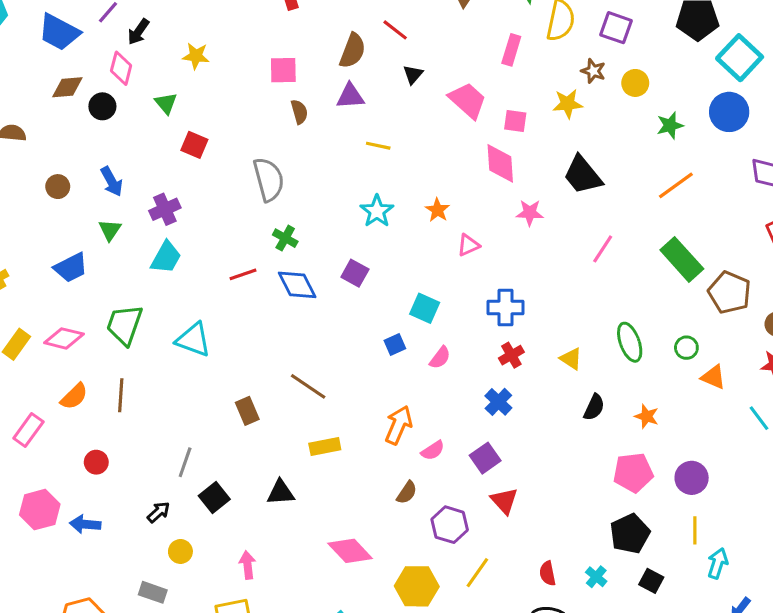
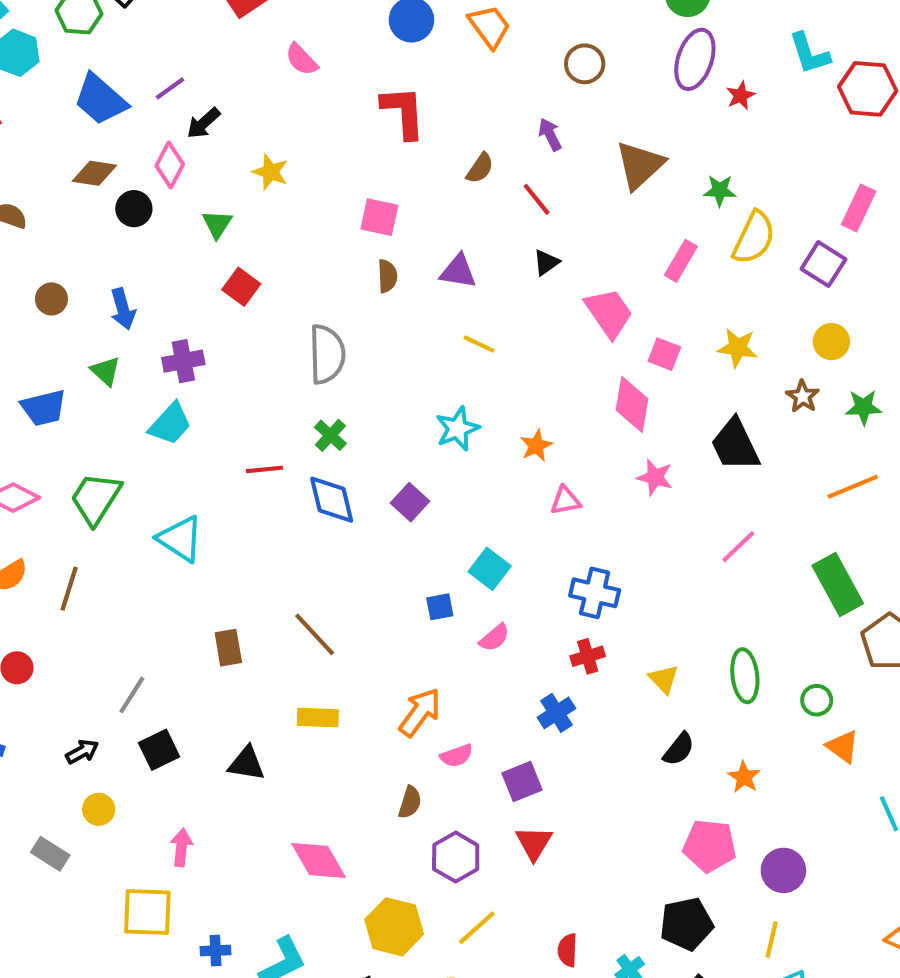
brown semicircle: (353, 51) -> (480, 168), moved, size x0.7
brown star: (593, 71) -> (803, 396), moved
green triangle: (110, 230) -> (106, 371), turned -35
brown semicircle: (407, 493) -> (410, 802), turned -30

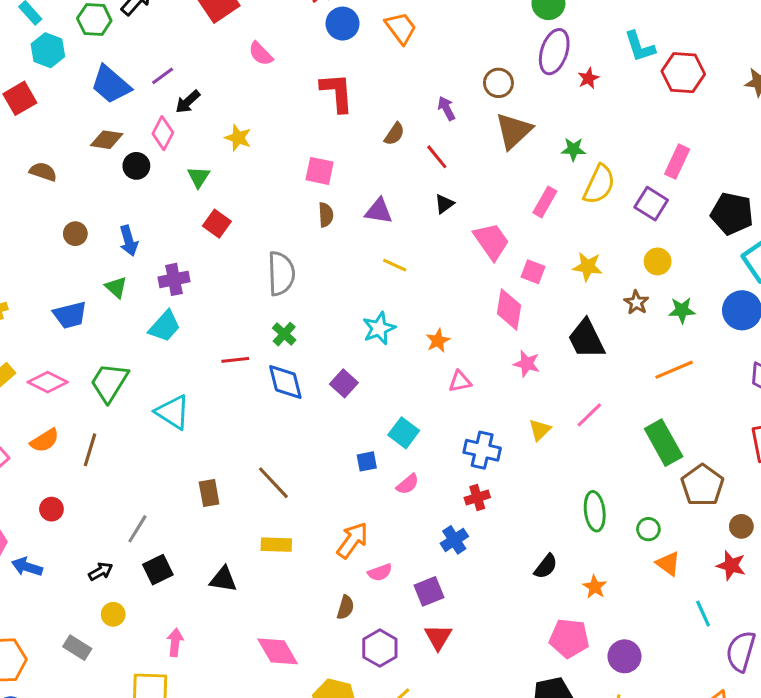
brown circle: (585, 64) -> (498, 83), moved
yellow triangle: (664, 679) -> (540, 430), moved, turned 30

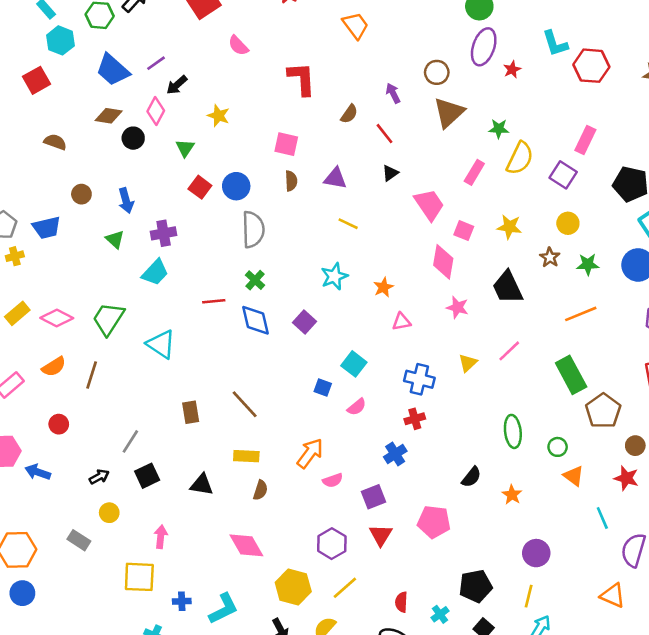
blue circle: (342, 24) -> (236, 186), moved
blue trapezoid: (70, 315) -> (47, 228), moved
blue square: (367, 461) -> (323, 387), turned 30
brown semicircle: (345, 607) -> (260, 490), moved
pink pentagon: (569, 638) -> (434, 522), moved

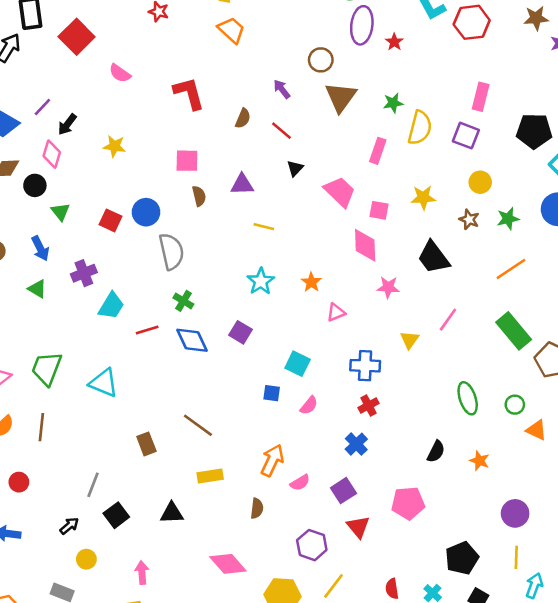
green triangle: (185, 148) -> (60, 212), moved
cyan trapezoid: (155, 272) -> (111, 306), moved
brown semicircle: (260, 490) -> (257, 508), moved

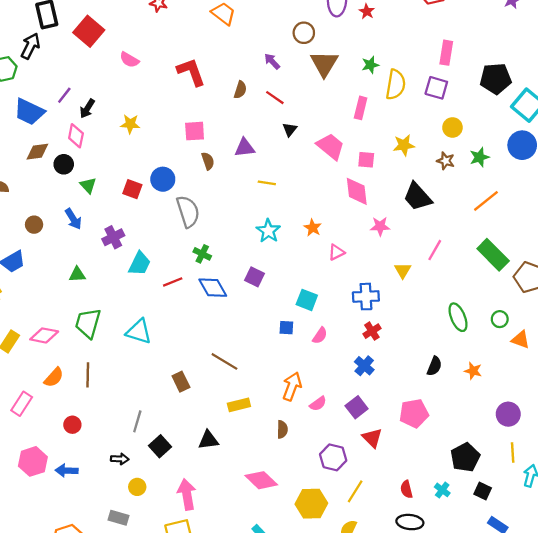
green triangle: (37, 289) -> (77, 275), moved, turned -30
black arrow: (69, 526) -> (120, 459), turned 48
pink arrow: (142, 573) -> (187, 494), size x1.5

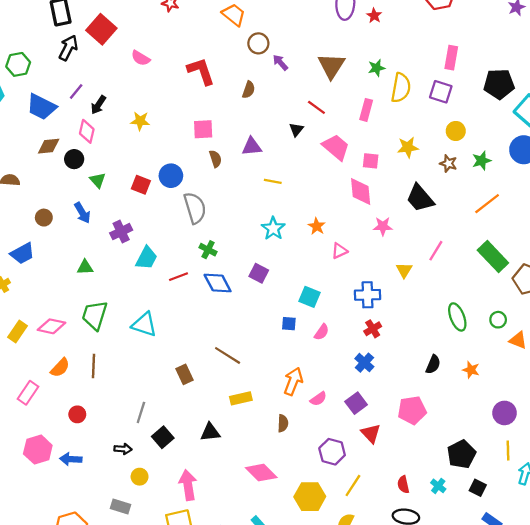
brown circle: (304, 33) -> (258, 43), moved
black arrow: (30, 46) -> (68, 48), moved
red line: (275, 98) -> (316, 107), moved

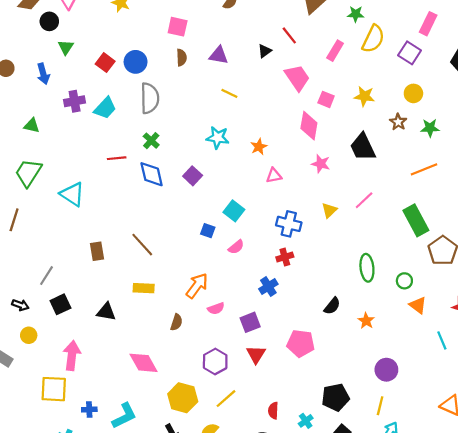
cyan star: (273, 228) -> (218, 138), turned 30
cyan trapezoid: (146, 258) -> (105, 108), moved

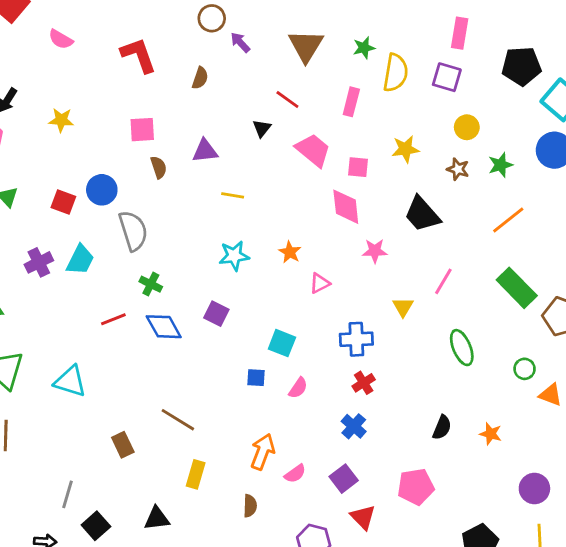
green ellipse: (367, 268) -> (462, 348), moved
yellow rectangle: (144, 288) -> (196, 474), turned -60

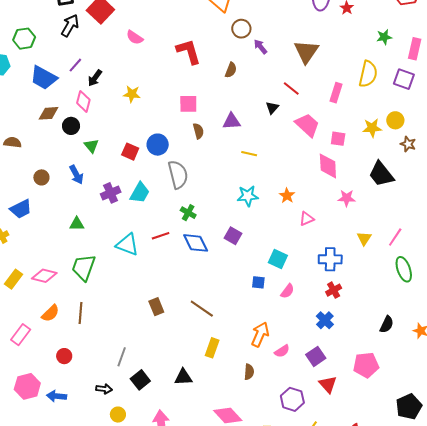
green star: (364, 48) -> (384, 37), moved
yellow circle: (467, 127) -> (395, 120), moved
pink line: (443, 281) -> (395, 237), moved
cyan triangle: (70, 381) -> (127, 244), moved
brown rectangle: (123, 445) -> (156, 307), moved

